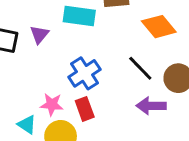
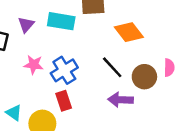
purple triangle: (39, 34) -> (26, 25), moved
pink star: (52, 105) -> (34, 65), moved

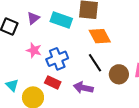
orange diamond: (129, 32) -> (100, 36), moved
purple arrow: (121, 100) -> (83, 88), moved
red rectangle: (64, 101) -> (53, 82), turned -56

